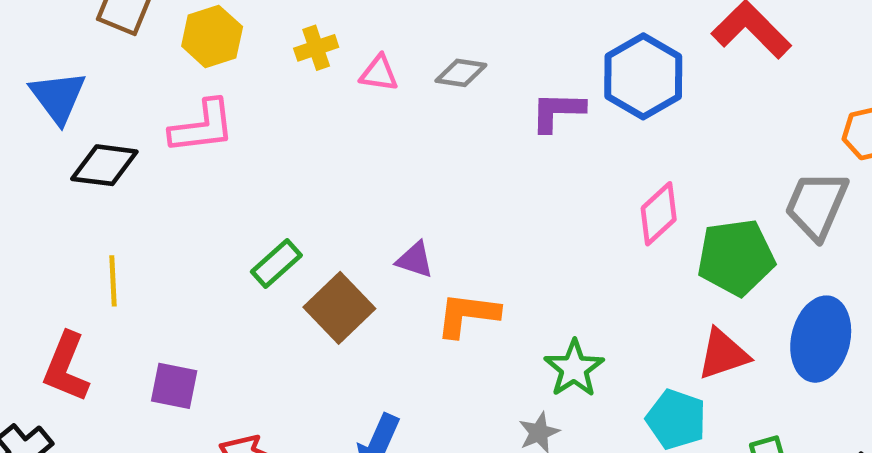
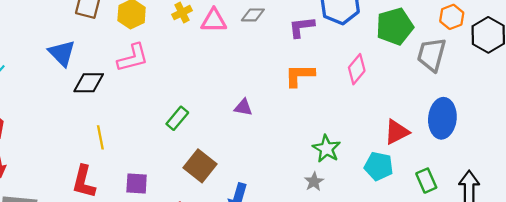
pink triangle: (379, 73) -> (214, 21), size x1.4
green pentagon: (736, 257) -> (395, 26), moved
brown square: (339, 308) -> (200, 166), moved
orange L-shape: (467, 315) -> (300, 75), moved

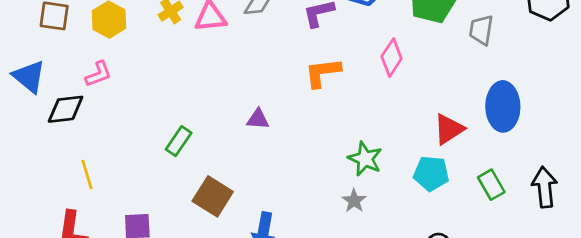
gray trapezoid: (432, 55) -> (481, 30), size x0.7
pink L-shape: (133, 58) -> (98, 74), moved, size x0.7

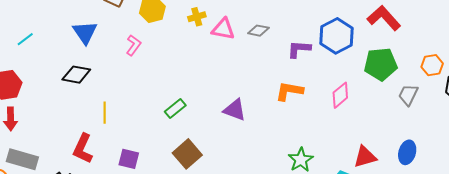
pink L-shape: (98, 74) -> (134, 45), turned -50
blue ellipse: (503, 106) -> (407, 152), size x0.7
black diamond: (66, 109) -> (76, 75), moved
purple triangle: (258, 119) -> (235, 110), size x1.4

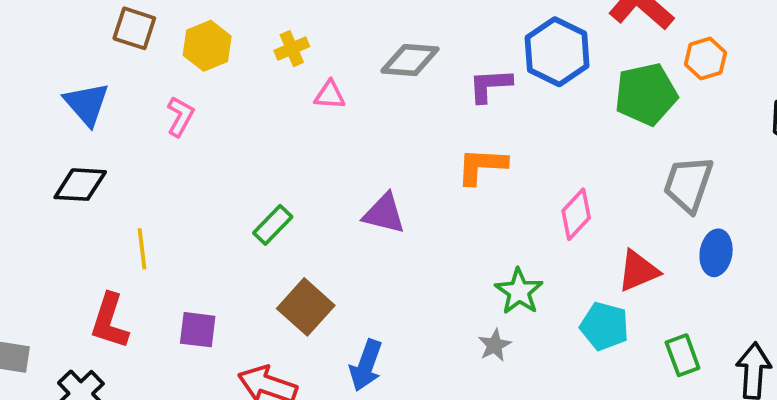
pink triangle: (223, 29) -> (330, 95), moved, size x0.7
gray diamond: (258, 31) -> (410, 60), size x1.4
orange hexagon: (432, 65) -> (706, 59), moved
pink diamond: (340, 95) -> (576, 214), moved
gray trapezoid: (408, 95) -> (688, 184), moved, size x1.4

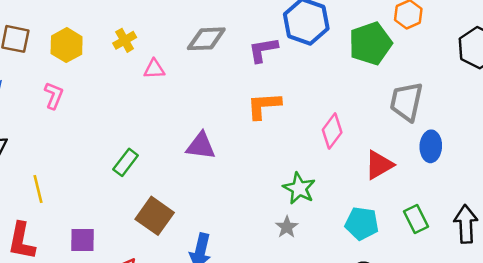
cyan pentagon: (604, 326) -> (362, 223), moved

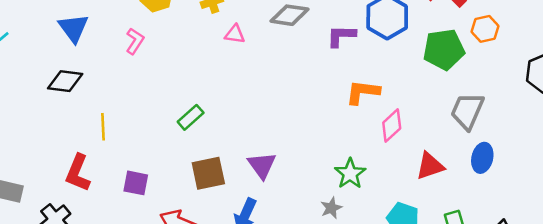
orange L-shape: (264, 106) -> (363, 92), moved
purple triangle: (201, 146) -> (262, 165), moved, turned 36
brown square: (155, 216) -> (208, 173), turned 32

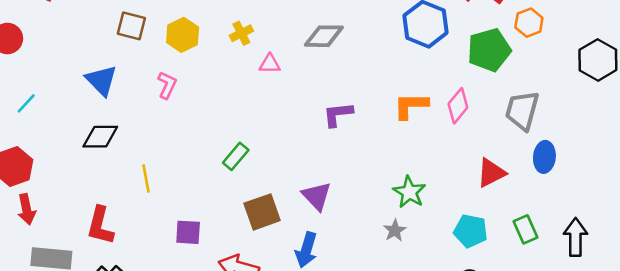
purple L-shape: (341, 36) -> (338, 114), moved
pink diamond: (392, 125) -> (458, 106), moved
red L-shape: (78, 173) -> (100, 226), moved

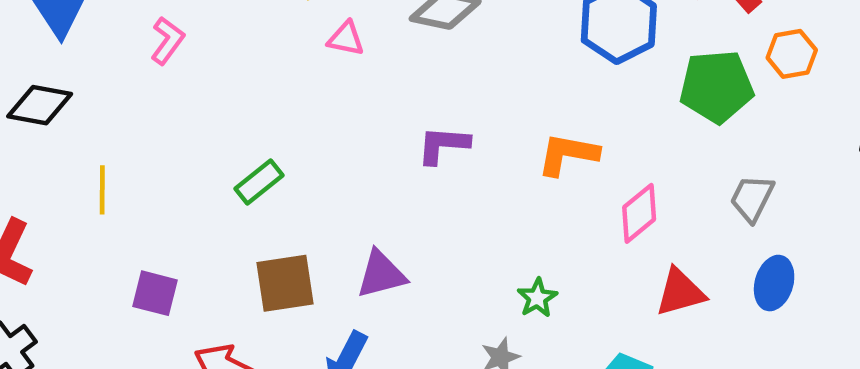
pink diamond: (458, 106) -> (639, 213), moved
gray trapezoid: (522, 110) -> (752, 198), size x0.7
green star: (409, 192) -> (537, 298), size x0.7
purple triangle: (317, 196) -> (381, 274), turned 48

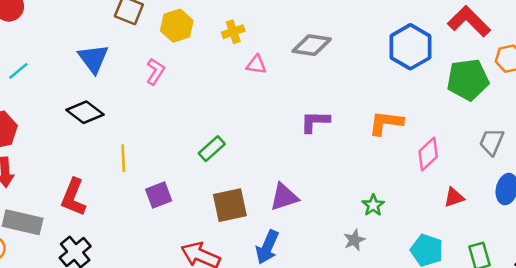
black diamond: (40, 105) -> (85, 112), turned 30
red triangle: (680, 292) -> (454, 197), size x0.7
purple square: (155, 293) -> (159, 195), moved, turned -32

